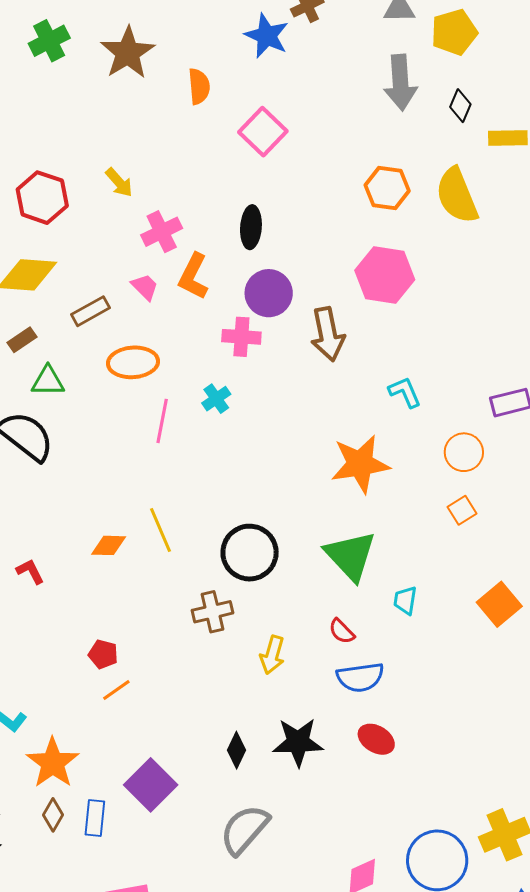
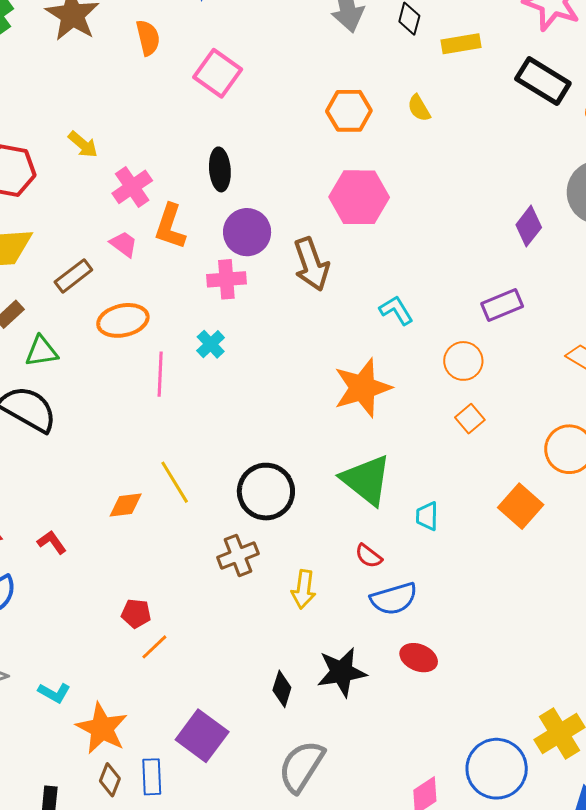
yellow semicircle: (457, 196) -> (419, 108), size x0.5

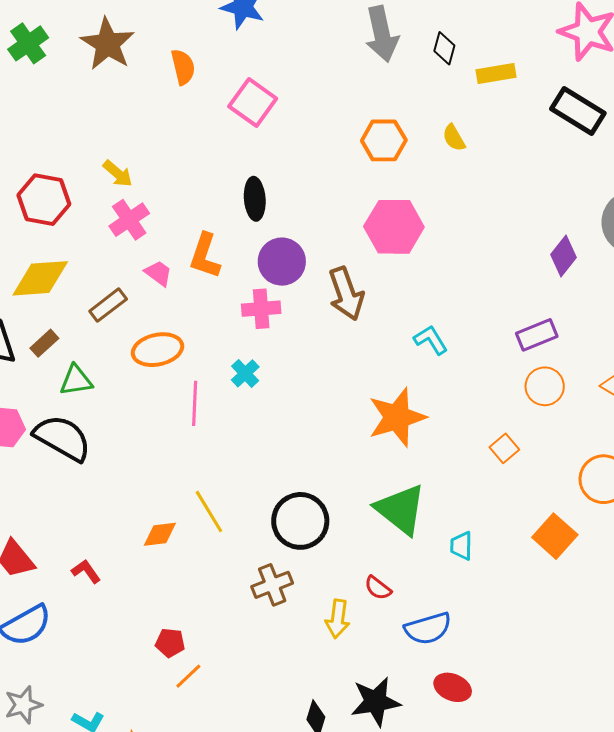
pink cross: (132, 187) -> (129, 220), moved
orange circle: (463, 361) -> (545, 386), moved
red semicircle: (369, 556) -> (378, 588), moved

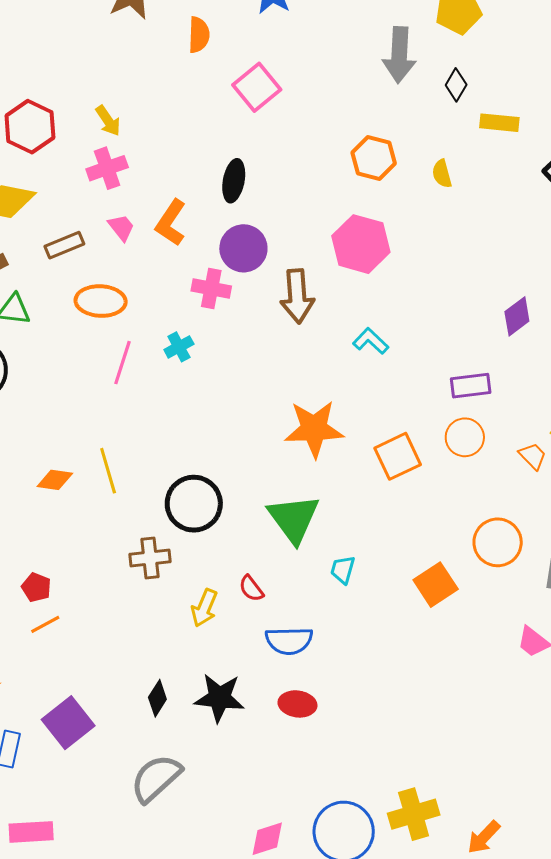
cyan L-shape: (431, 340) -> (371, 341), moved, turned -30
orange square: (504, 448) -> (398, 456), moved, size x1.6
red ellipse: (453, 687) -> (297, 704), turned -30

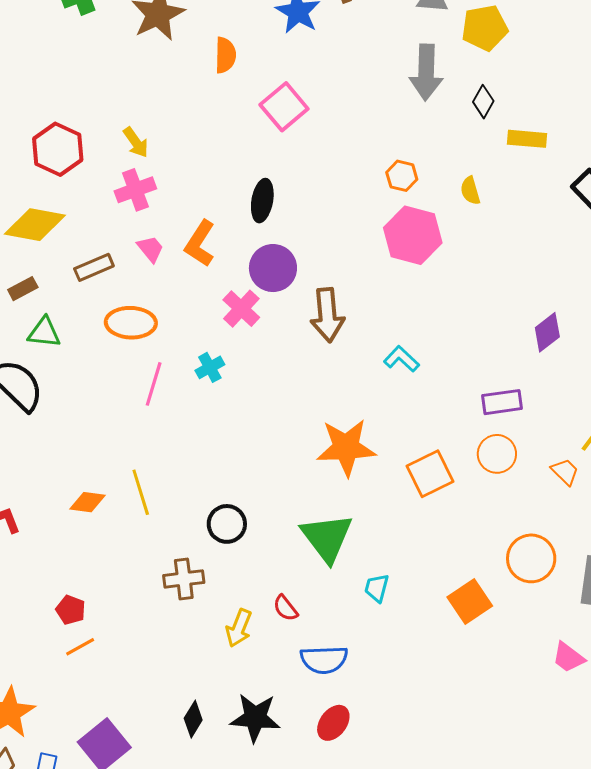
orange hexagon: (374, 158) -> (402, 176), size x0.7
pink hexagon: (361, 244) -> (413, 235), moved
pink cross: (211, 288) -> (241, 309), turned 33
black circle: (194, 504) -> (227, 524), size x0.7
red ellipse: (297, 704) -> (333, 723), turned -60

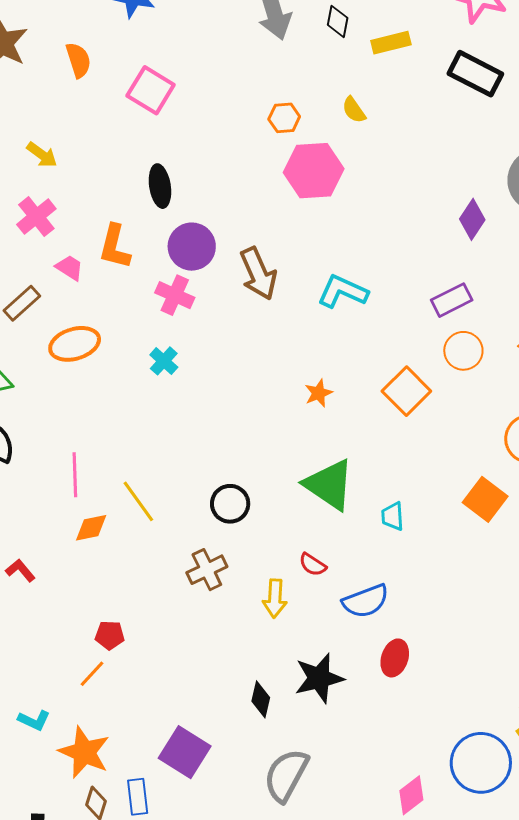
yellow arrow: (136, 142) -> (42, 155), moved
cyan L-shape: (401, 359) -> (343, 292), size x1.4
pink line: (154, 384) -> (75, 475), moved
orange star: (346, 447) -> (319, 393), size x0.5
orange line: (80, 647) -> (92, 674), moved

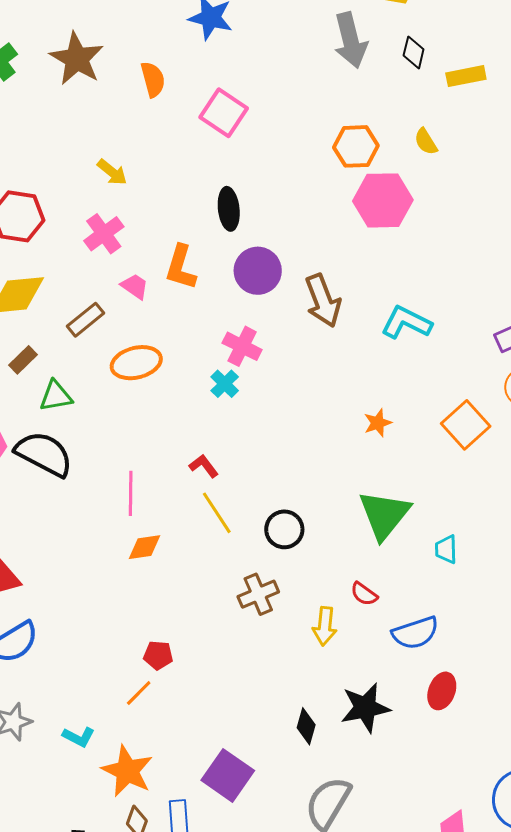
orange hexagon: (284, 118) -> (356, 146), size x1.4
pink cross: (175, 295) -> (242, 346), moved
green triangle: (329, 485) -> (384, 515), turned 32
yellow line: (138, 501) -> (217, 513), moved
red L-shape: (20, 570) -> (204, 466), moved

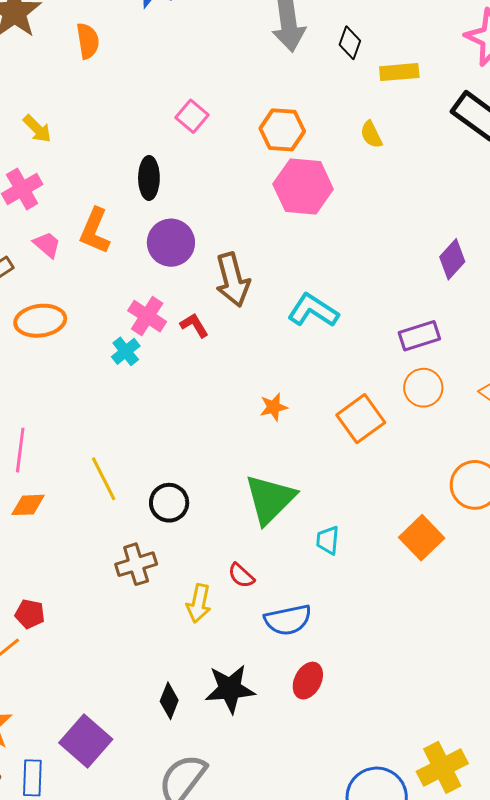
pink square: (224, 113) -> (192, 116), moved, size x0.7
yellow semicircle: (426, 142) -> (371, 134), moved
red L-shape: (204, 466) -> (194, 325), moved

